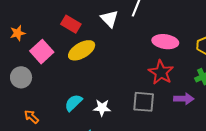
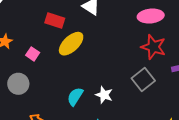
pink square: (42, 52) -> (33, 54), size x0.6
gray square: (144, 102) -> (143, 80), turned -30
white star: (102, 108) -> (104, 95), turned 30

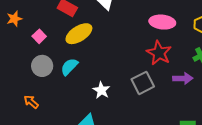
gray circle: (18, 84) -> (42, 66), moved
cyan semicircle: (75, 97) -> (69, 67), moved

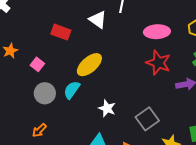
yellow ellipse: (79, 34) -> (89, 65), moved
gray square: (143, 83) -> (147, 119), moved
orange arrow: (31, 102) -> (39, 130), turned -77

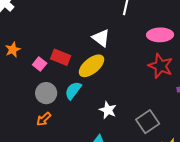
white triangle: (98, 20) -> (101, 38), moved
red rectangle: (61, 32) -> (61, 57), moved
orange arrow: (39, 130) -> (44, 119), moved

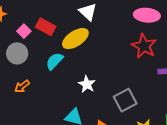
gray circle: (46, 93) -> (17, 53), moved

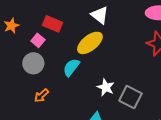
red rectangle: (46, 27) -> (52, 24), moved
gray square: (125, 100) -> (130, 97), moved, turned -30

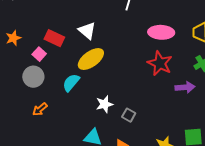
white triangle: (100, 15) -> (87, 31), moved
white star: (106, 87) -> (104, 104), turned 30
gray square: (130, 97) -> (129, 115), size x0.6

